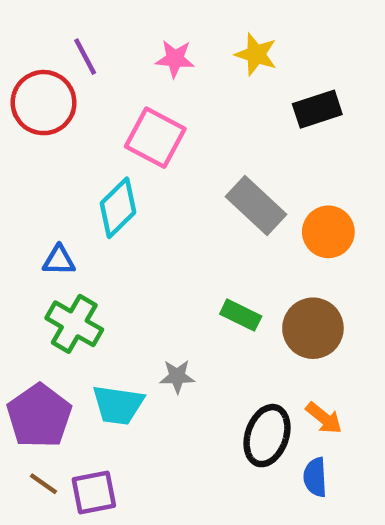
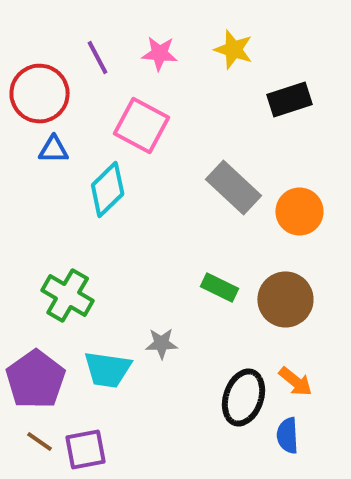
purple line: (85, 57) -> (98, 58), moved
blue triangle: (59, 260) -> (54, 150), moved

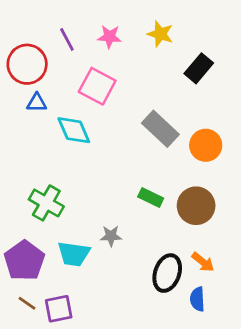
black rectangle: (289, 100) -> (199, 68), turned -32
cyan diamond: (108, 190) -> (74, 130), turned -69

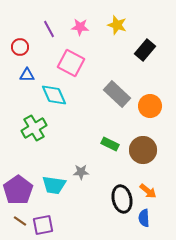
red circle: (27, 64) -> (20, 47), size x0.6
green cross: (46, 203) -> (34, 128), moved, turned 30
black ellipse: (167, 273) -> (122, 199), turned -32

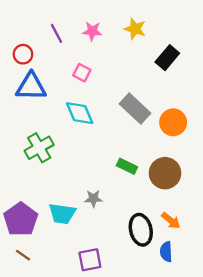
pink square: (71, 63) -> (82, 73), size x0.6
blue triangle: (27, 75) -> (31, 87), size x1.8
cyan diamond: (54, 95) -> (80, 113), moved
purple square: (43, 225) -> (90, 260), moved

